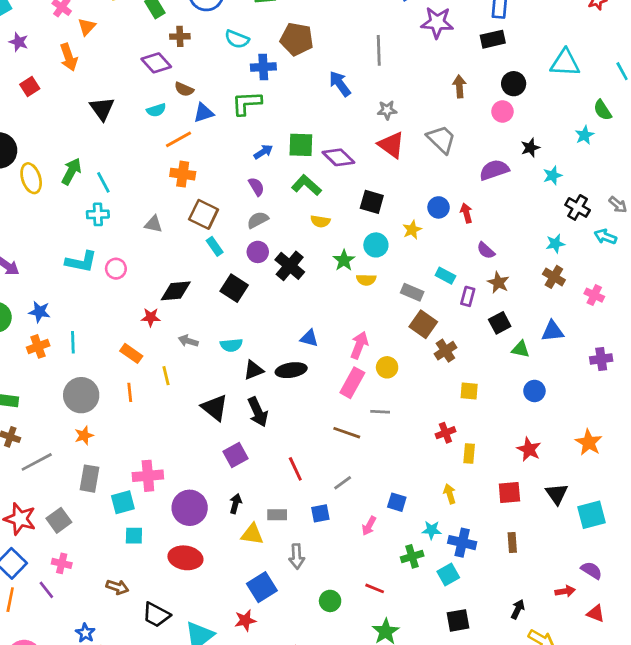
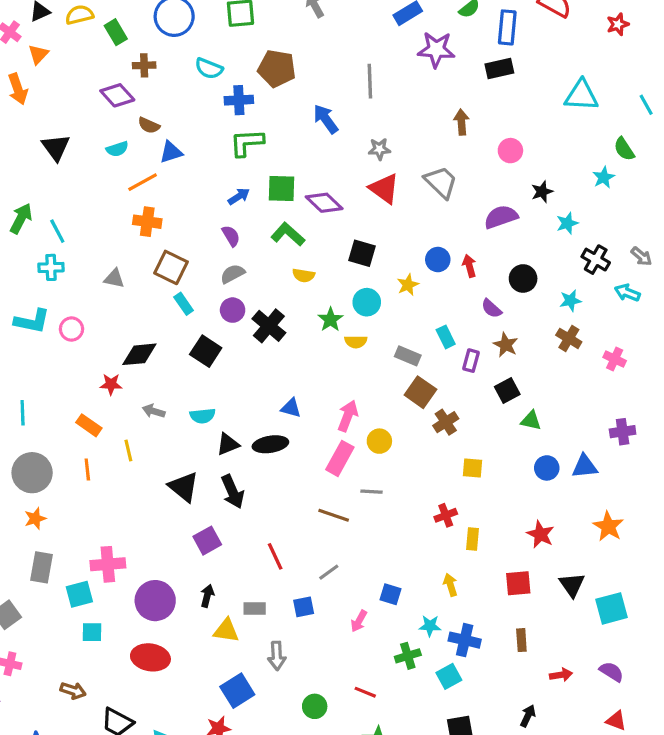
black circle: (514, 84) -> (523, 278), moved
green L-shape: (247, 103) -> (247, 143), moved
cyan rectangle: (445, 276) -> (446, 337), turned 36
blue triangle: (553, 331) -> (585, 466), moved
red arrow: (565, 591) -> (561, 675), moved

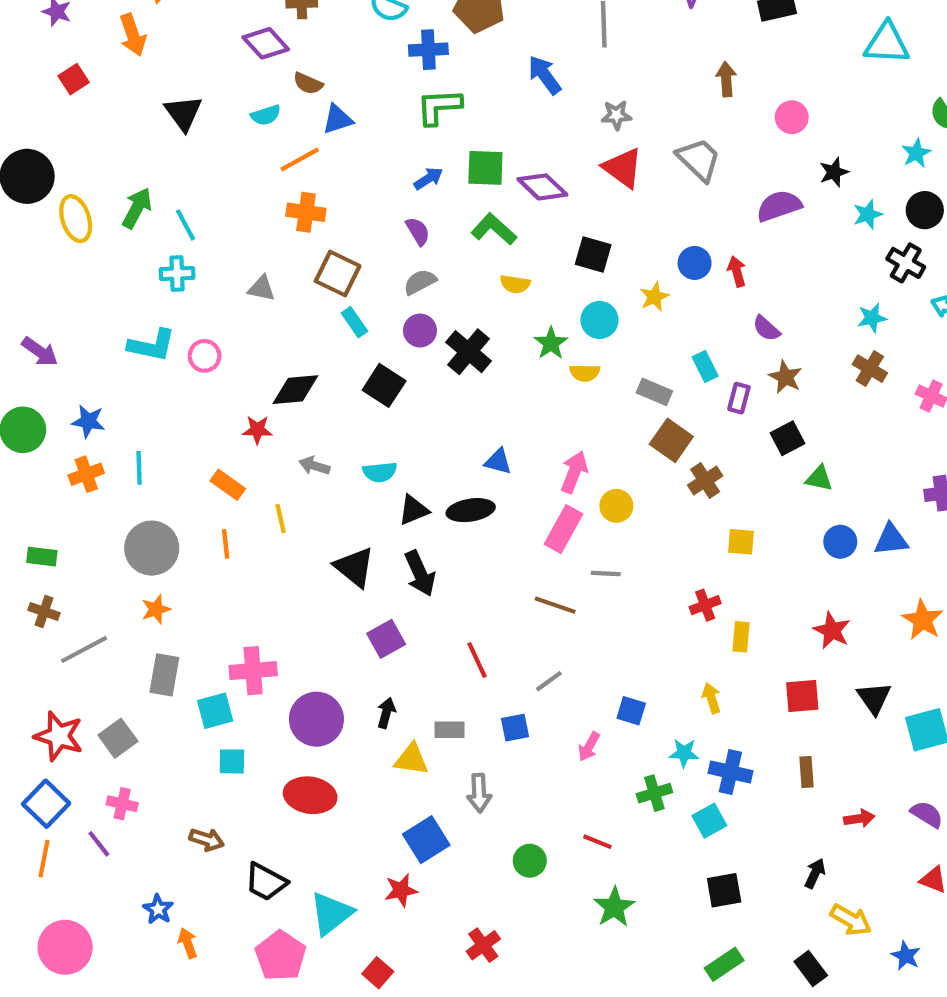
black circle: (523, 278) -> (925, 210), moved

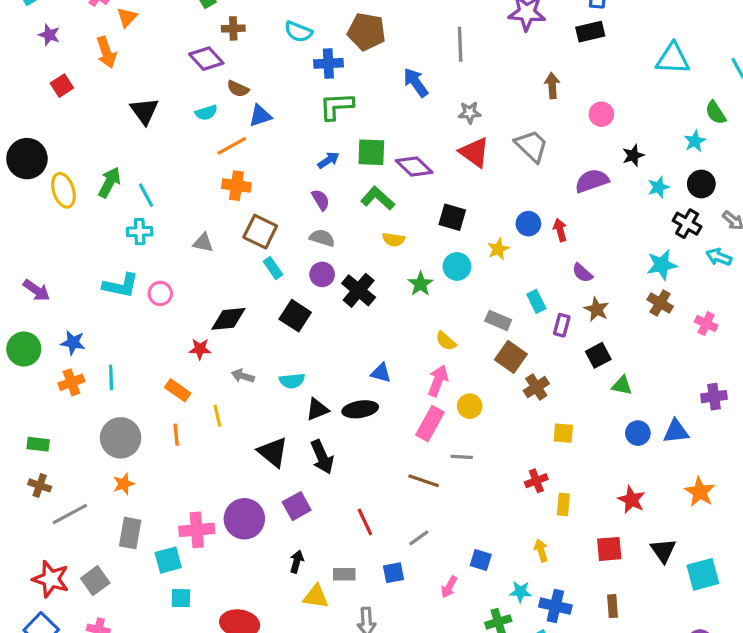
gray semicircle: (420, 282) -> (322, 238), turned 45
cyan star: (872, 318) -> (662, 265), size x1.4
yellow semicircle: (585, 373) -> (446, 341), moved, turned 40
purple circle: (316, 719) -> (244, 519), moved

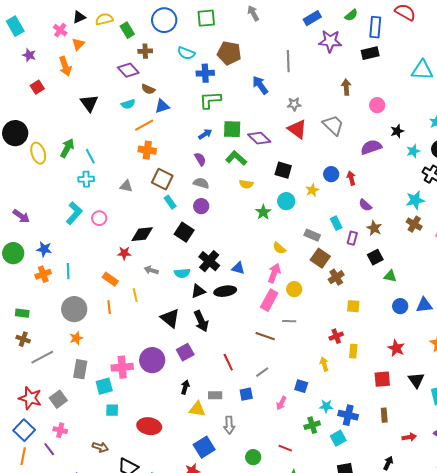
cyan L-shape: (121, 286) -> (74, 213), turned -60
black cross: (359, 290) -> (209, 261), moved
yellow arrow: (541, 551) -> (324, 364), moved

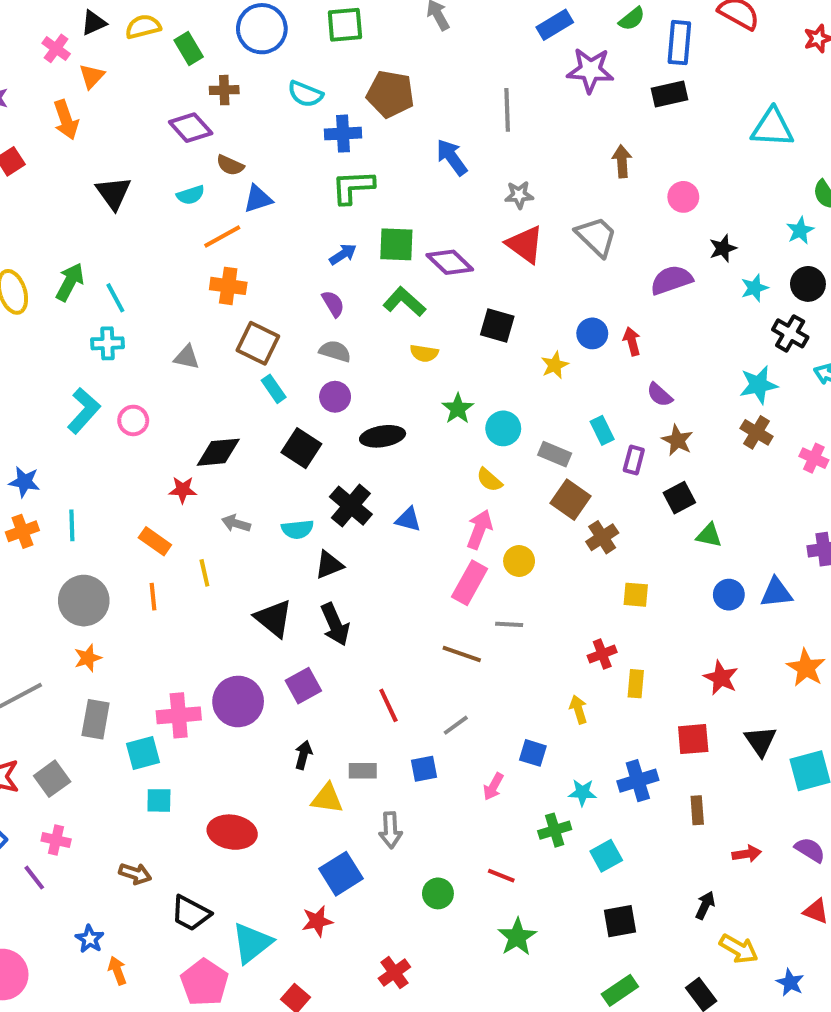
cyan circle: (286, 201) -> (503, 428), moved
black ellipse: (225, 291) -> (383, 436), moved
blue cross: (348, 415) -> (638, 781), moved, turned -30

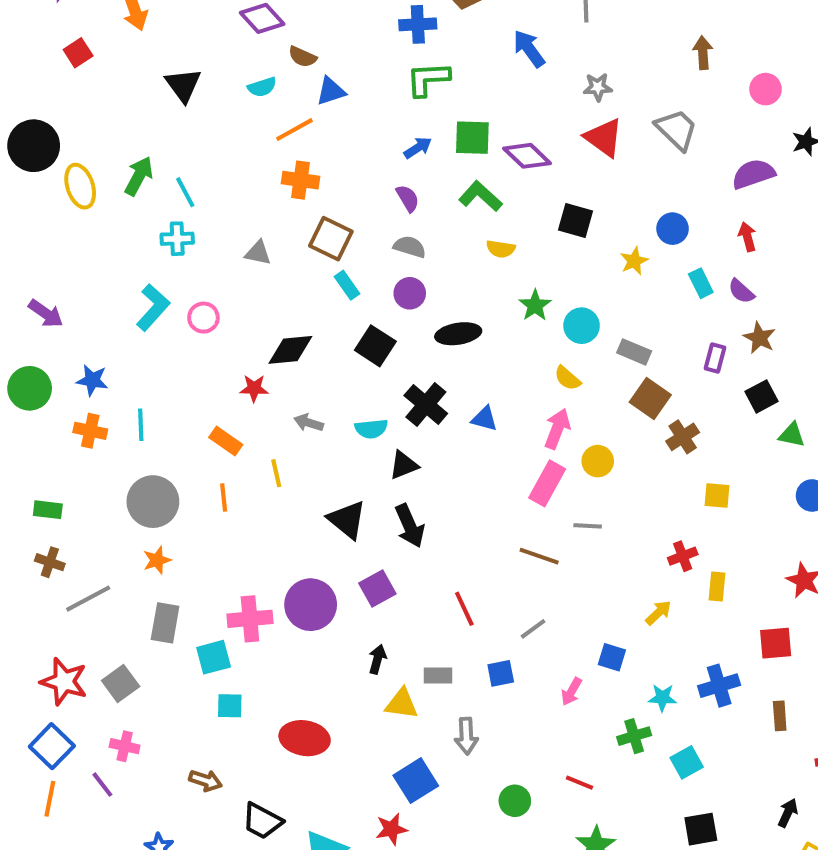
red arrow: (632, 341) -> (747, 237), moved
cyan rectangle: (602, 430) -> (701, 283), moved
orange cross: (22, 531) -> (90, 431), turned 32
yellow arrow: (578, 709) -> (658, 613), turned 64

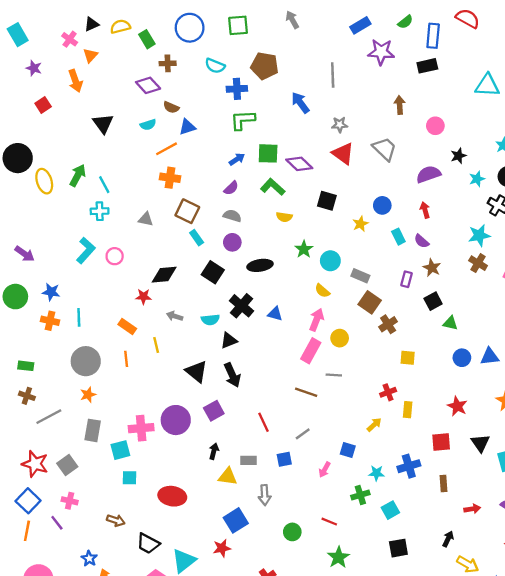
purple semicircle: (408, 198) -> (231, 188), turned 77

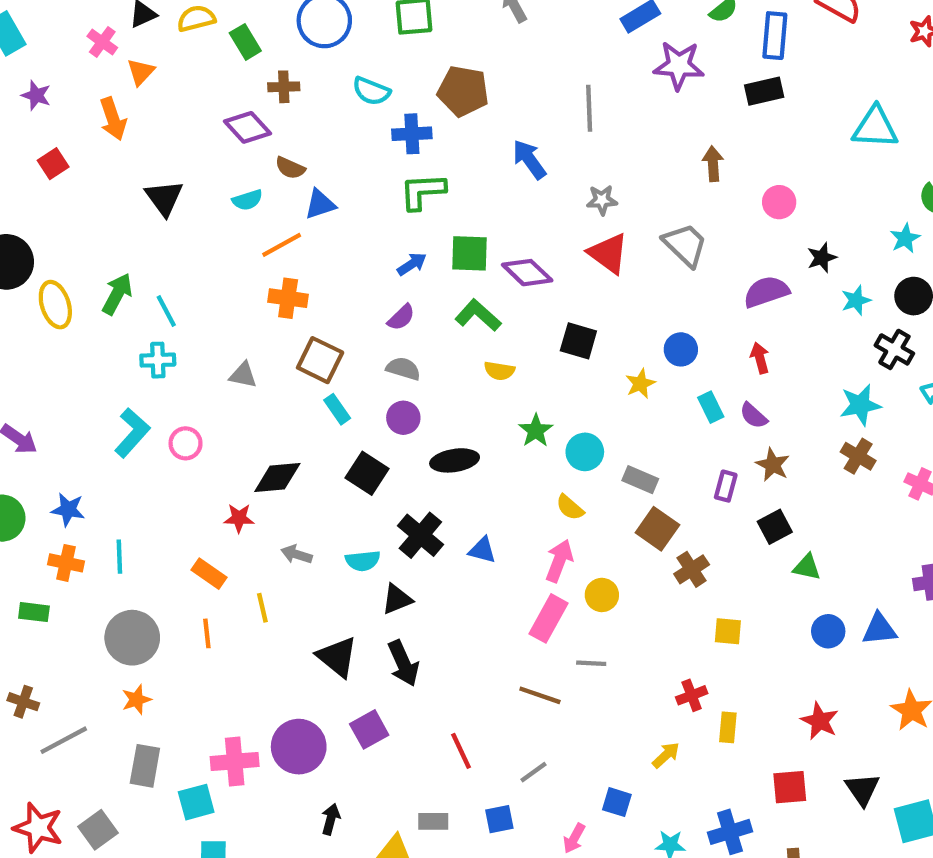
green rectangle: (26, 366) -> (34, 612), moved
black arrow: (214, 451) -> (331, 819), moved

